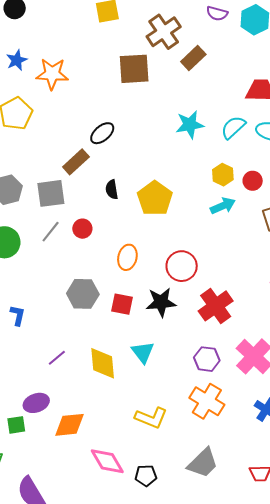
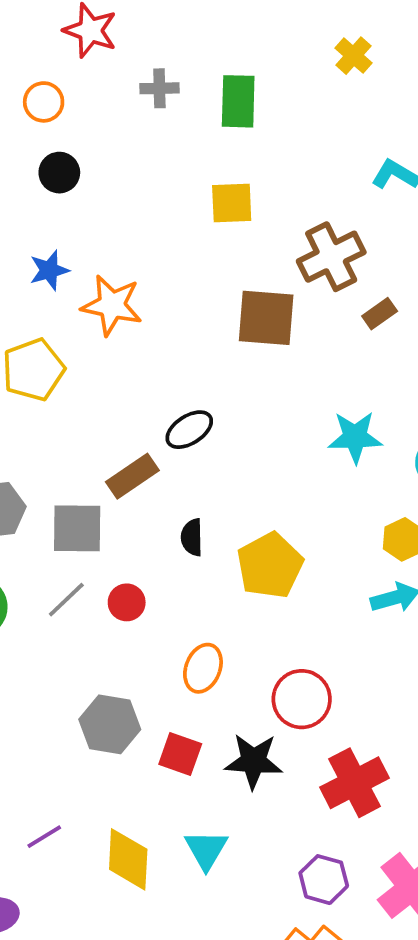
brown rectangle: (193, 58) -> (380, 314), size x0.7

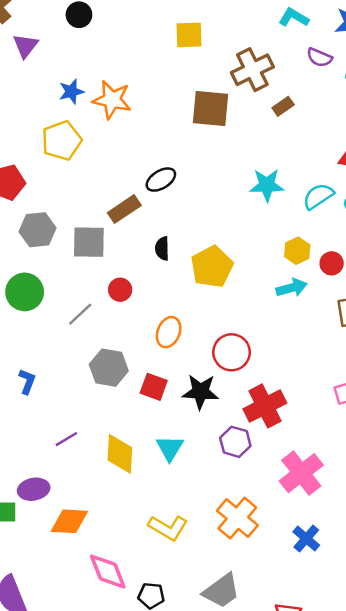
blue star: (49, 270) -> (71, 92), moved
gray line: (66, 600) -> (80, 314), moved
purple hexagon: (324, 880) -> (235, 442), moved

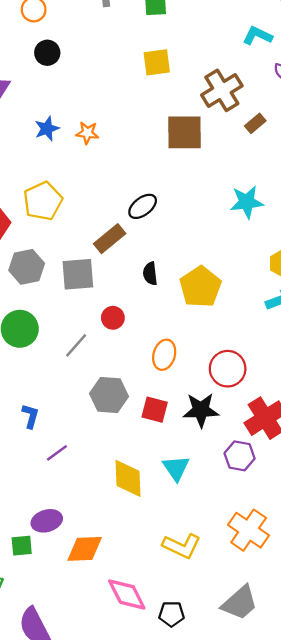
orange star: (112, 100) -> (87, 133), size x0.6
yellow pentagon: (62, 141) -> (43, 201), moved
purple line: (66, 439) -> (57, 453), moved

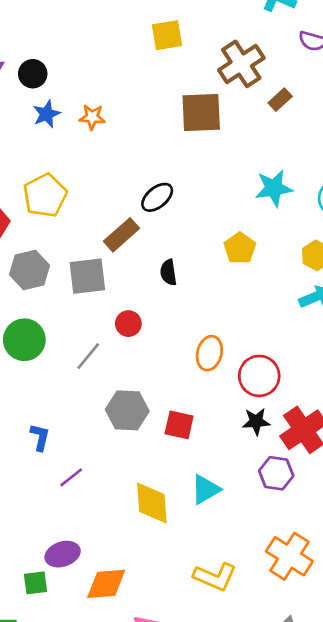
black circle: (47, 53) -> (33, 74), moved
yellow pentagon: (200, 287) -> (240, 248), moved, size x0.7
orange ellipse: (164, 355) -> (209, 353), moved
black star: (201, 410) -> (256, 422), moved, size x0.7
cyan triangle: (176, 468) -> (205, 489), turned 36

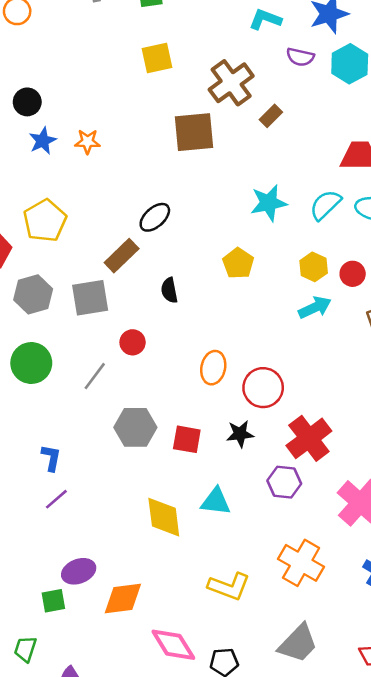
black star: (256, 422) -> (240, 434), moved
purple line: (71, 477) -> (56, 499), moved
cyan triangle: (205, 489) -> (216, 501), turned 40

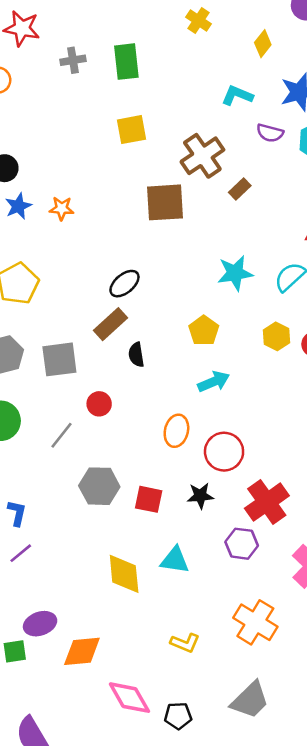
brown rectangle: (122, 256) -> (111, 324), moved
cyan arrow: (315, 307) -> (214, 382), moved
yellow L-shape: (229, 586) -> (185, 643), size x0.7

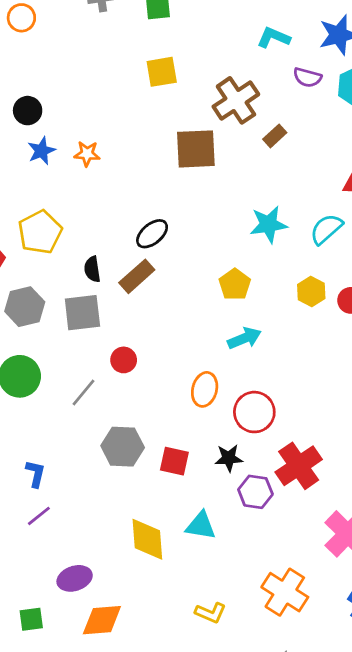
black semicircle: (136, 355) -> (92, 269), moved
purple hexagon: (242, 544) -> (255, 492), moved
purple ellipse: (40, 624) -> (75, 578), moved

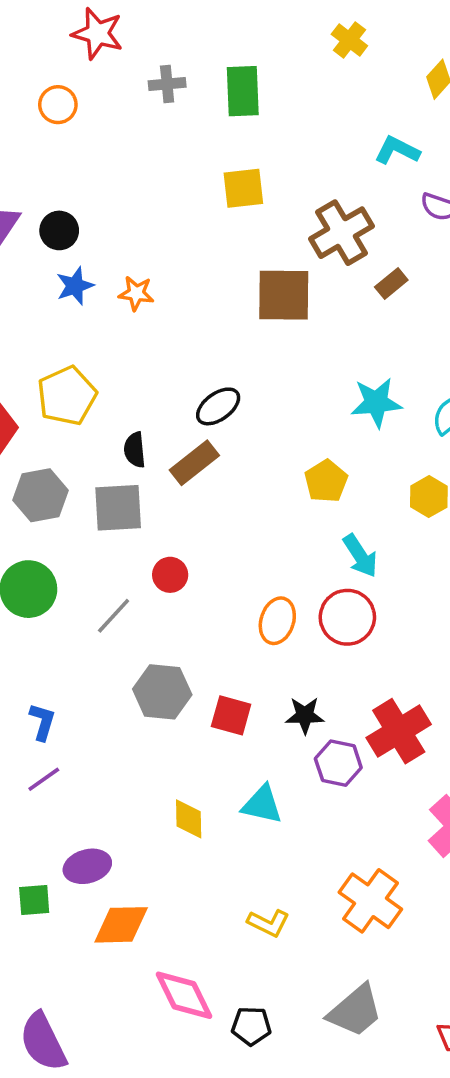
cyan arrow: (244, 338) -> (360, 556), moved, turned 76
red circle: (254, 412) -> (347, 617), moved
yellow diamond: (147, 539) -> (189, 819), size x0.7
green square: (31, 619) -> (34, 900), moved

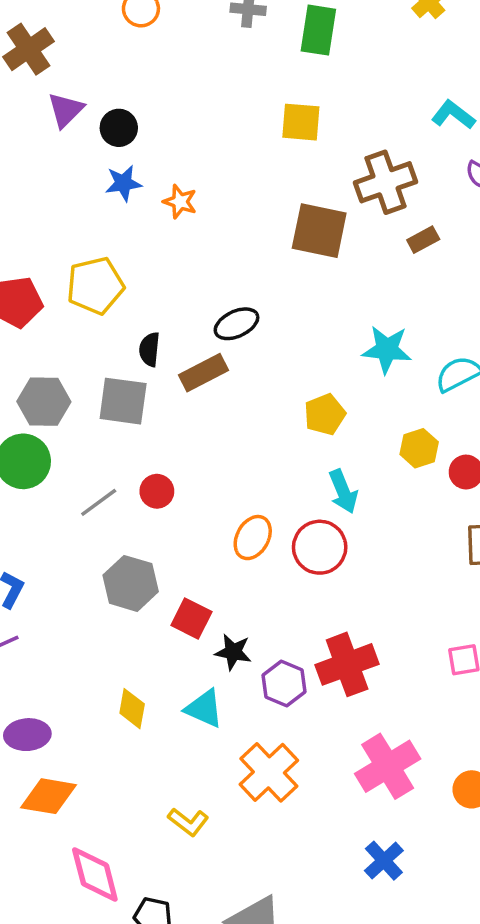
gray hexagon: (40, 495) -> (44, 402), moved
red circle: (170, 575) -> (157, 491), moved
black star: (305, 715) -> (233, 652), moved
orange cross: (370, 901) -> (269, 772), moved

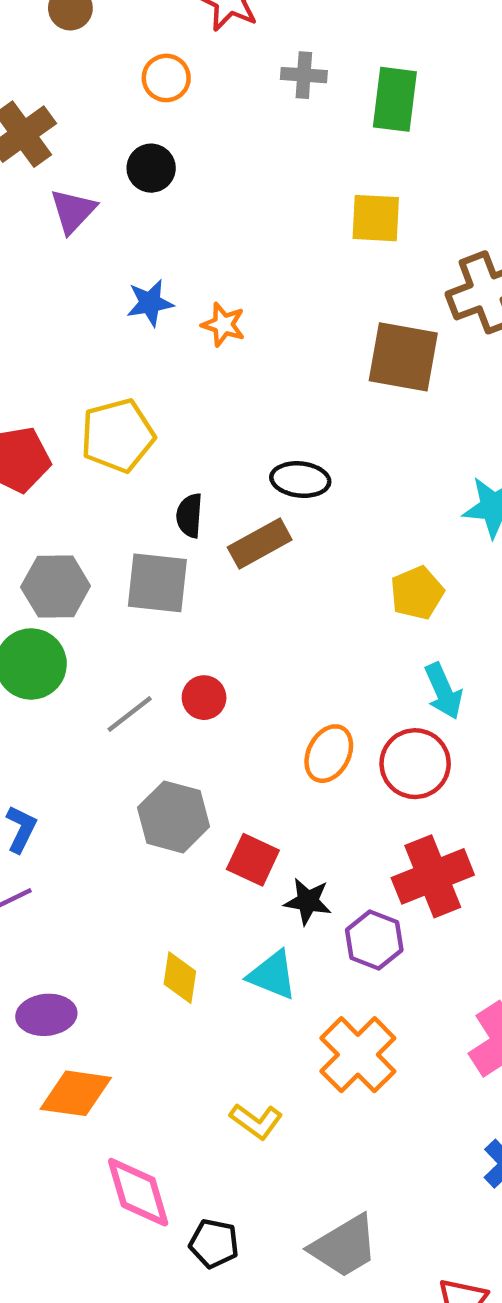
black circle: (119, 128) -> (151, 168), moved
black ellipse: (236, 324) -> (300, 480), turned 33
red cross: (347, 664) -> (433, 876), moved

